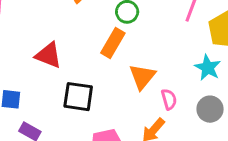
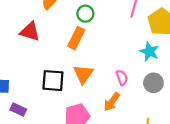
red triangle: (48, 55) -> (30, 32), moved
orange triangle: (142, 77) -> (83, 74), moved

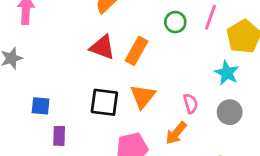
green circle: (85, 14) -> (175, 22), moved
red triangle: (30, 32) -> (102, 47), moved
purple rectangle: (18, 109) -> (59, 136), turned 63

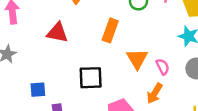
red triangle: (102, 47) -> (57, 33), moved
orange triangle: (143, 96) -> (137, 59), moved

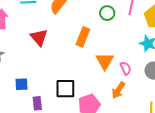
red triangle: (57, 33) -> (39, 37), turned 36
black square: (91, 78) -> (65, 89), moved

